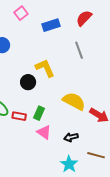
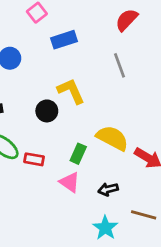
blue rectangle: (51, 25) -> (64, 40), moved
green rectangle: (39, 113) -> (78, 154), moved

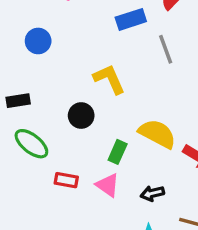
blue rectangle: (64, 40) -> (131, 19), moved
black circle: (47, 111) -> (81, 116), moved
red rectangle: (34, 159) -> (66, 180), moved

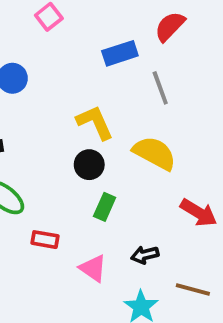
black circle: (81, 116) -> (89, 165), moved
yellow semicircle: (157, 134) -> (154, 153), moved
pink triangle: (108, 185) -> (93, 268), moved

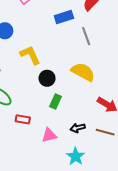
yellow L-shape: (95, 122) -> (30, 55), moved
pink triangle: (93, 268) -> (49, 135), turned -49
brown line: (193, 289) -> (105, 132), moved

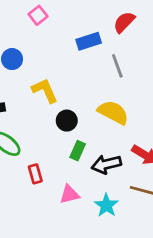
red rectangle: (23, 119) -> (35, 174), turned 64
black arrow: (78, 128) -> (106, 164), moved, size x1.5
cyan star: (76, 156) -> (106, 205), moved

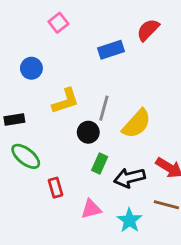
gray line: (117, 66) -> (104, 108), moved, turned 35
yellow L-shape: (45, 90) -> (66, 101), turned 96
yellow semicircle: (113, 112) -> (137, 124), turned 104

